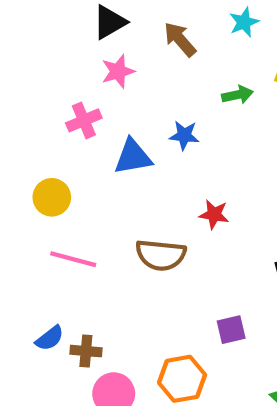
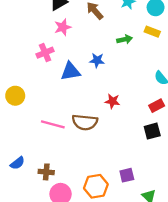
yellow circle: (52, 197) -> (15, 96), moved
pink line: (73, 259) -> (53, 124), moved
purple square: (231, 330) -> (127, 175), moved
blue semicircle: (50, 338) -> (17, 163), moved

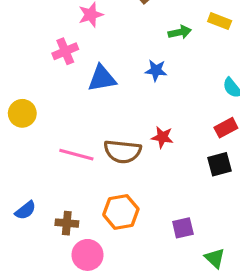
blue star: (97, 60) -> (156, 70), moved
red star: (112, 101) -> (162, 137), moved
orange hexagon: (96, 186) -> (121, 212), moved

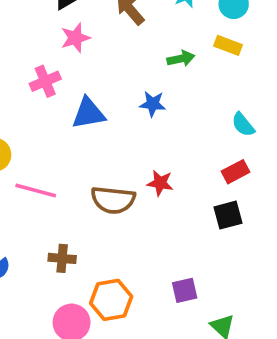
pink line: (76, 155) -> (36, 191), moved
orange hexagon: (121, 212) -> (111, 300), moved
brown cross: (67, 223) -> (62, 258), moved

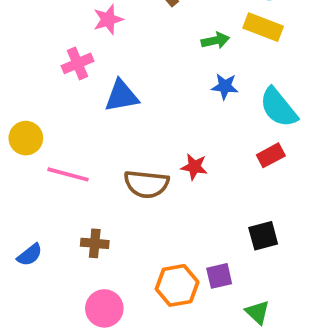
yellow rectangle: (228, 45) -> (263, 27), size x1.4
blue star: (153, 104) -> (225, 86), moved
cyan semicircle: (243, 125) -> (278, 107), size x1.6
black square: (228, 215) -> (263, 236), moved
orange hexagon: (111, 300) -> (177, 285), moved

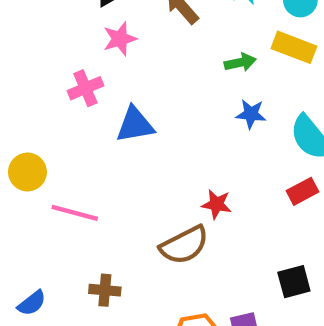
brown semicircle: (146, 184) -> (184, 245), moved, turned -33

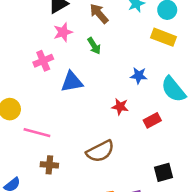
green arrow: (240, 62) -> (94, 46), moved, turned 70
red rectangle: (303, 191) -> (152, 120), moved
red star: (217, 204) -> (120, 107), moved
brown cross: (105, 290) -> (49, 165), moved

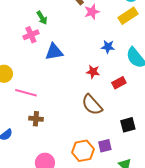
pink star: (63, 32) -> (92, 12), moved
yellow rectangle: (163, 37) -> (128, 16), turned -54
green arrow: (94, 46) -> (42, 18), moved
brown semicircle: (100, 151) -> (92, 105), moved, turned 75

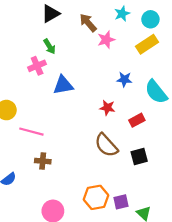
black square: (128, 125) -> (139, 157), moved
purple square: (105, 146) -> (121, 202), moved

